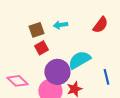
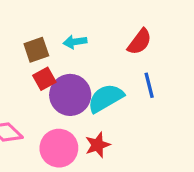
purple circle: (57, 72) -> (70, 95), moved
blue line: (106, 77) -> (149, 85), moved

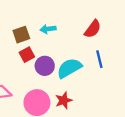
purple circle: (70, 95) -> (45, 66), size x0.7

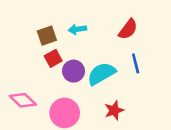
red star: (64, 100) -> (114, 110), moved

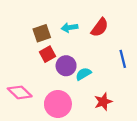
red semicircle: (128, 29) -> (100, 27), moved
cyan semicircle: (101, 74) -> (83, 74), moved, size x0.6

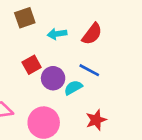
brown square: (42, 33) -> (25, 18), moved
blue line: (123, 59) -> (89, 70), moved, turned -48

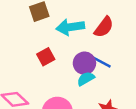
cyan arrow: (57, 34) -> (70, 27), size x1.5
purple circle: (53, 78) -> (84, 63), moved

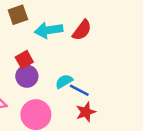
blue line: (101, 62) -> (79, 90), moved
purple circle: (84, 63) -> (27, 76), moved

